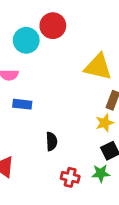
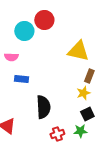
black semicircle: (51, 141) -> (43, 107), size x1.6
red cross: (70, 177) -> (57, 134), turned -32

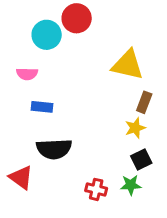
black semicircle: (43, 107) -> (54, 149), moved, turned 90
red cross: (57, 134) -> (96, 189), turned 32

